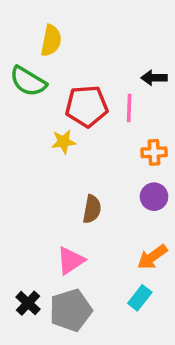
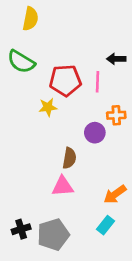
yellow semicircle: (51, 41) -> (30, 19), moved
purple circle: (154, 197) -> (95, 133), moved
pink triangle: (71, 261) -> (63, 186), moved, turned 30
black cross: (28, 303) -> (21, 229), turned 30

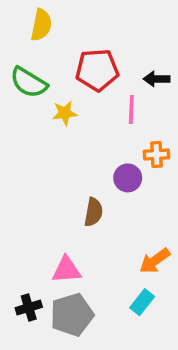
red pentagon: (65, 80) -> (97, 70), moved
yellow star: (48, 107) -> (65, 113), moved
pink triangle: (63, 186) -> (66, 270), moved

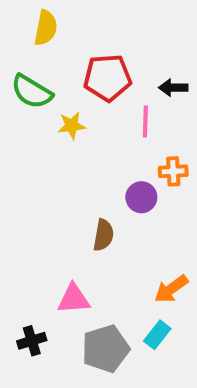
gray pentagon: (72, 315) -> (105, 349), moved

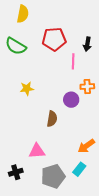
black arrow: (173, 88) -> (87, 44), turned -80
yellow star: (72, 125) -> (27, 89), moved

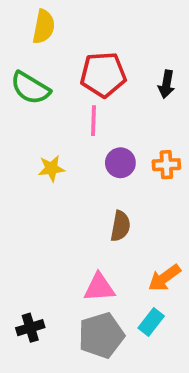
pink line: (73, 61) -> (94, 121), moved
purple circle: (71, 100) -> (120, 163), moved
brown semicircle: (52, 119) -> (120, 226), moved
pink triangle: (37, 151) -> (99, 287), moved

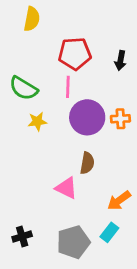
green semicircle: (30, 88) -> (23, 88), moved
purple circle: (120, 163) -> (87, 117), size x1.6
pink triangle: (99, 287) -> (66, 188), moved, turned 30

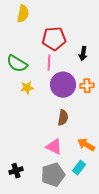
black arrow: (120, 61) -> (83, 54), moved
pink triangle: (66, 188) -> (54, 147), moved
orange arrow: (119, 200) -> (86, 145), turned 66

